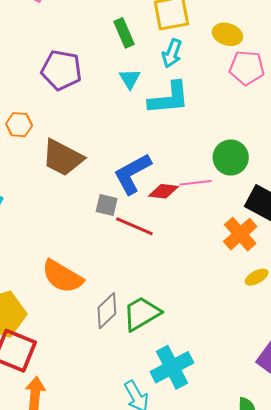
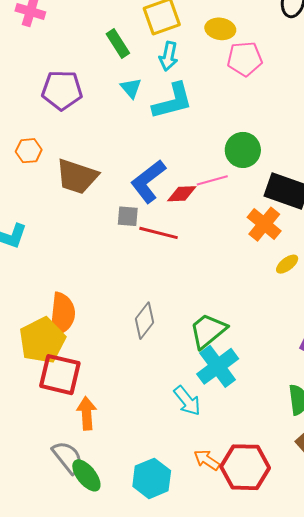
orange semicircle: (62, 276) -> (62, 314), moved, turned -105
green trapezoid: (142, 314) -> (208, 331), moved

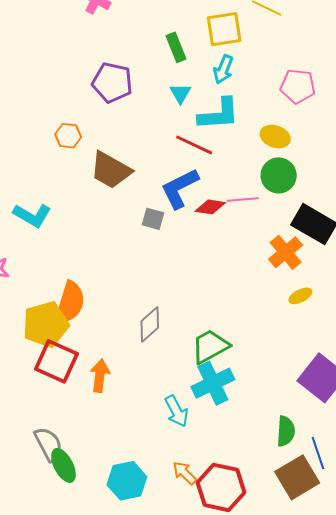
yellow ellipse: (220, 29) -> (275, 137), moved
red line: (159, 233) -> (194, 145), moved
orange arrow: (87, 413) -> (100, 376), moved

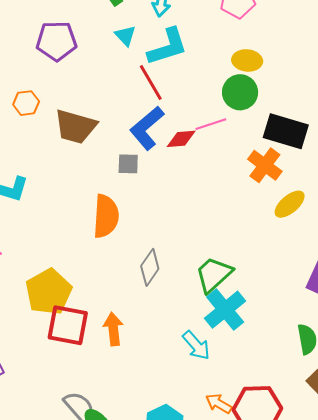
yellow ellipse: (275, 137) -> (247, 60), moved
red line: (194, 145) -> (151, 82), turned 48
yellow ellipse: (300, 296) -> (290, 204), size x1.4
orange semicircle: (70, 303) -> (106, 216), moved

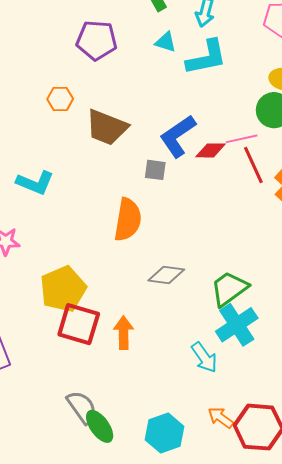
cyan triangle: (125, 36) -> (166, 42), turned -35
red line: (151, 82) -> (253, 165), moved
gray diamond: (150, 267) -> (166, 275), turned 57

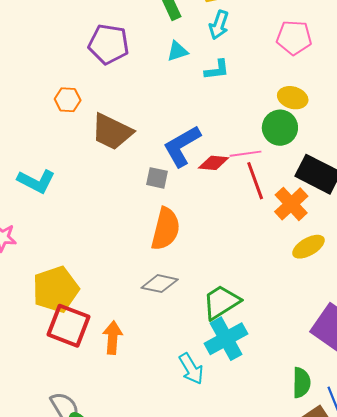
cyan triangle: (166, 42) -> (177, 51), turned -40
cyan L-shape: (206, 57) -> (217, 70), size x0.6
orange semicircle: (128, 220) -> (166, 229), moved

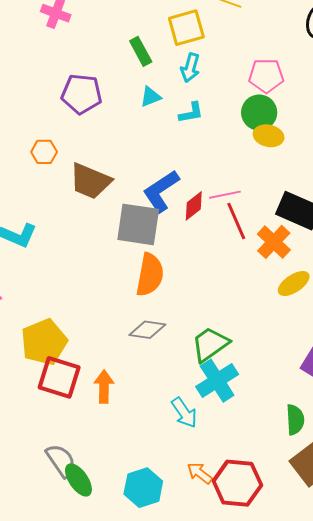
green circle: (280, 128) -> (259, 113), moved
red diamond: (214, 163) -> (194, 206), turned -40
gray square: (157, 178) -> (138, 224), size x2.0

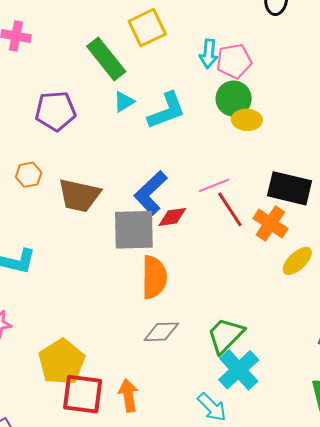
green rectangle: (141, 51) -> (106, 59), size x1.5
cyan arrow: (190, 68) -> (209, 54), moved
cyan L-shape: (191, 113) -> (167, 111), size x1.6
red diamond: (194, 206) -> (172, 217), moved, turned 40

